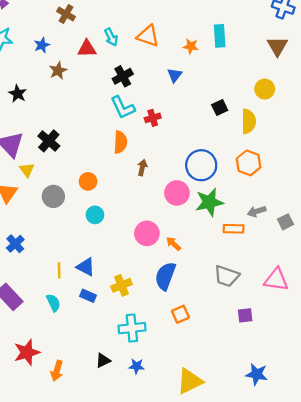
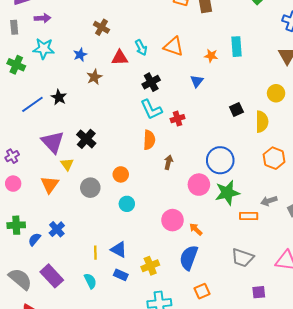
orange hexagon: (249, 163) -> (274, 158), moved

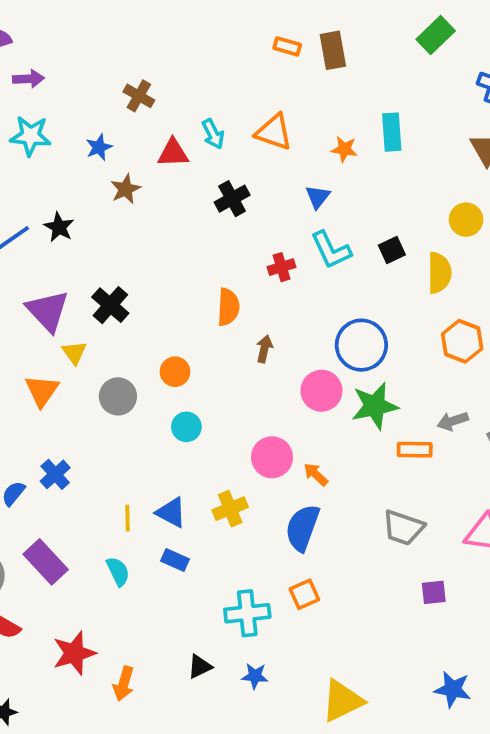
cyan L-shape: (151, 109) -> (331, 250), moved
yellow cross: (150, 266) -> (230, 509), moved
orange square: (202, 291) -> (304, 594), moved

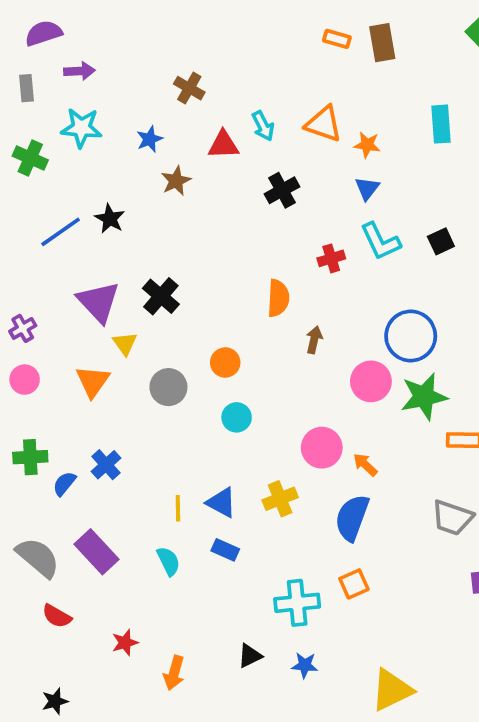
orange star: (344, 149) -> (367, 145), moved
red star: (74, 653) -> (125, 643), size x0.6

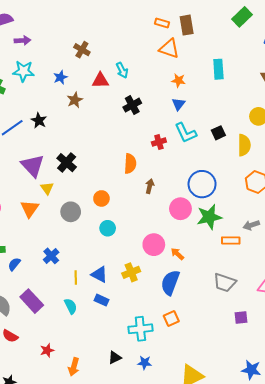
orange triangle: (324, 124) -> (169, 49), moved
blue cross: (106, 465) -> (51, 256), moved

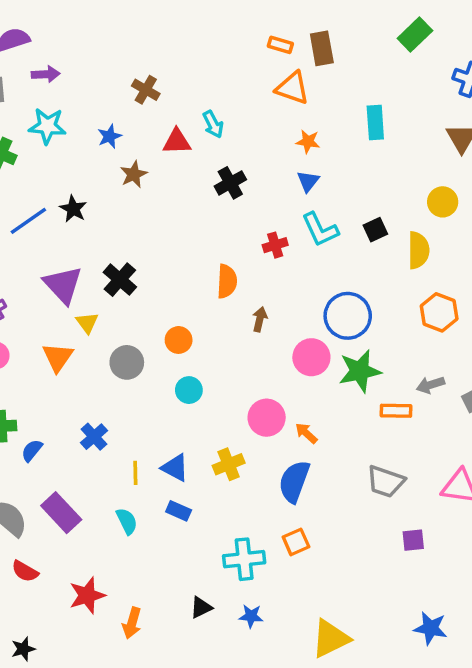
red star: (47, 350) -> (87, 595), size x1.5

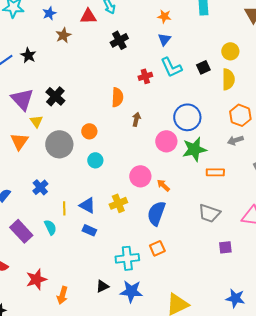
yellow circle: (443, 202) -> (230, 51), moved
gray circle: (127, 362) -> (59, 144), size x1.4
gray arrow: (431, 385) -> (235, 140), moved
cyan semicircle: (127, 521) -> (50, 227), moved
blue star: (251, 616) -> (131, 291), size x1.6

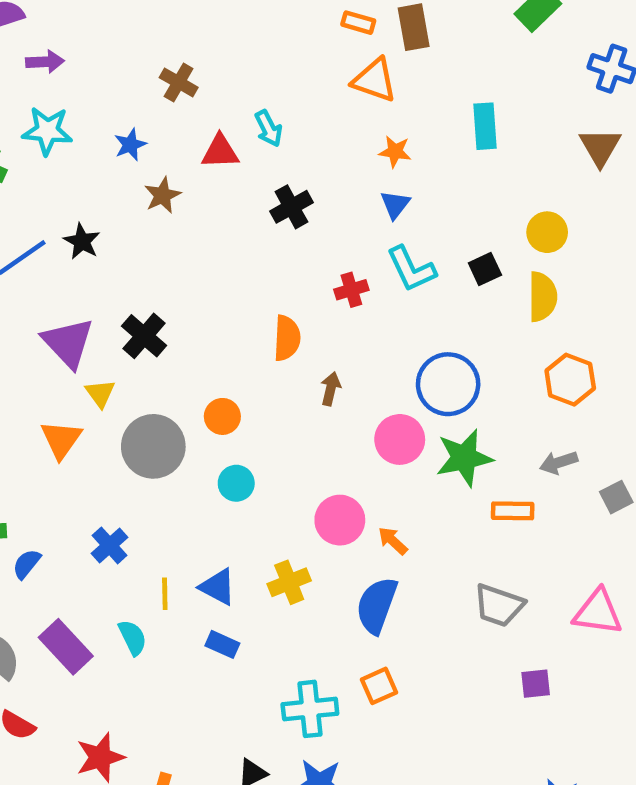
gray arrow: (235, 140) -> (559, 462), moved

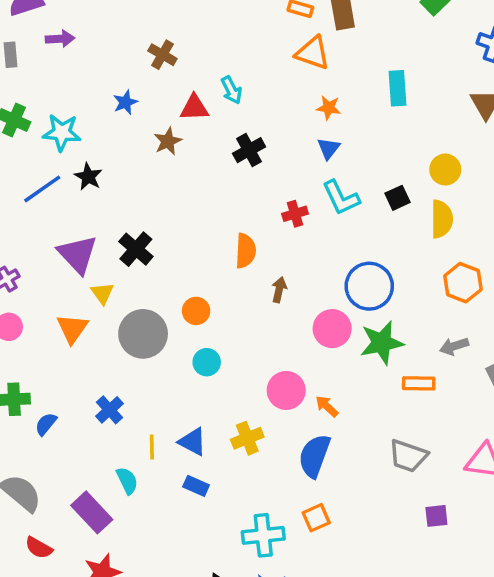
cyan star: (47, 131) -> (62, 132), moved
brown star: (162, 195) -> (168, 141), moved
purple rectangle: (66, 647) -> (92, 512), moved

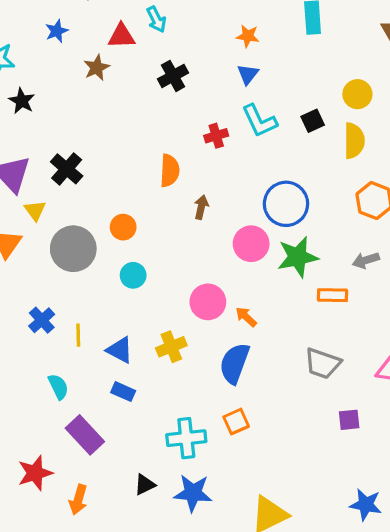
yellow line: (152, 447) -> (78, 335), moved
purple rectangle: (92, 512) -> (85, 435), moved

